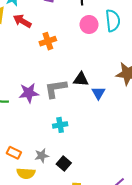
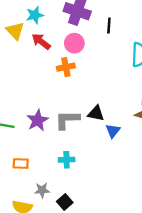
pink circle: (89, 25) -> (74, 43), moved
purple star: (29, 93) -> (38, 120), turned -30
orange rectangle: (14, 153) -> (21, 164), moved, turned -32

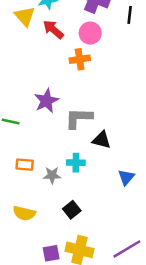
black triangle: (96, 113) -> (102, 140), moved
purple star: (38, 120) -> (46, 101), moved
blue triangle: (113, 131) -> (126, 177), moved
gray star: (42, 190) -> (52, 175), moved

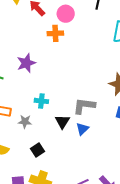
gray L-shape: (79, 118) -> (84, 106), moved
black triangle: (102, 140) -> (62, 122), moved, turned 42
cyan cross: (76, 163) -> (41, 101), moved

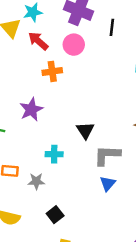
orange cross: (55, 33) -> (52, 71), moved
black triangle: (62, 122) -> (85, 130), moved

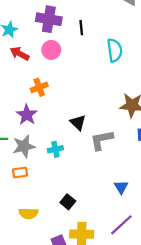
orange cross: (52, 71) -> (39, 87), moved
gray star: (36, 181) -> (24, 146), moved, size x1.5
blue triangle: (108, 184) -> (121, 187), moved

